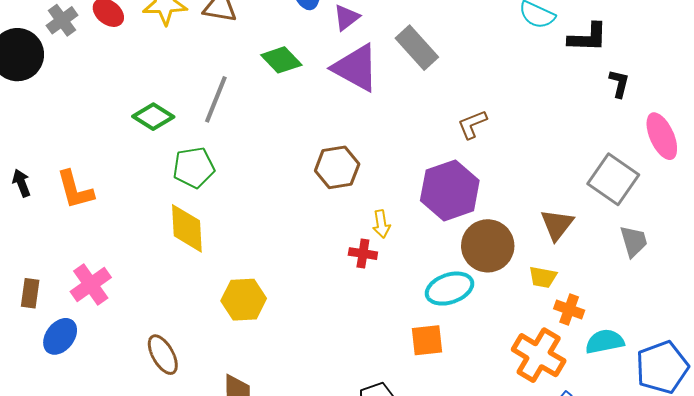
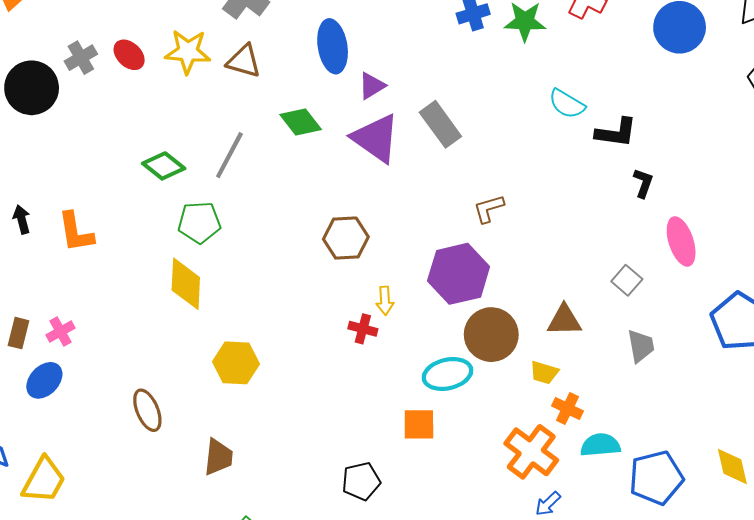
gray square: (613, 179) -> (627, 280), size x0.6
brown triangle: (557, 225) -> (564, 320), turned 45
pink cross: (91, 284) -> (60, 331), moved, size x0.7

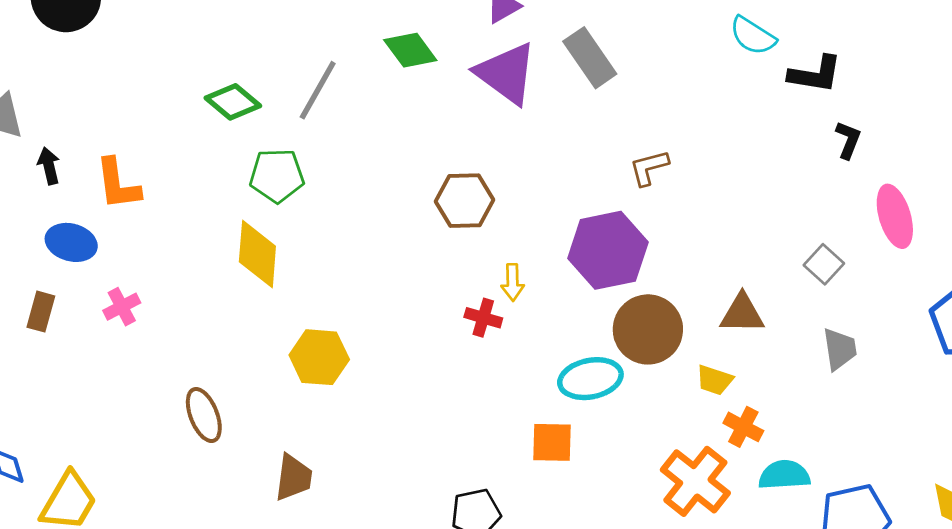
pink cross: (60, 331) -> (122, 307), moved
blue ellipse: (44, 380) -> (71, 242), moved, turned 60

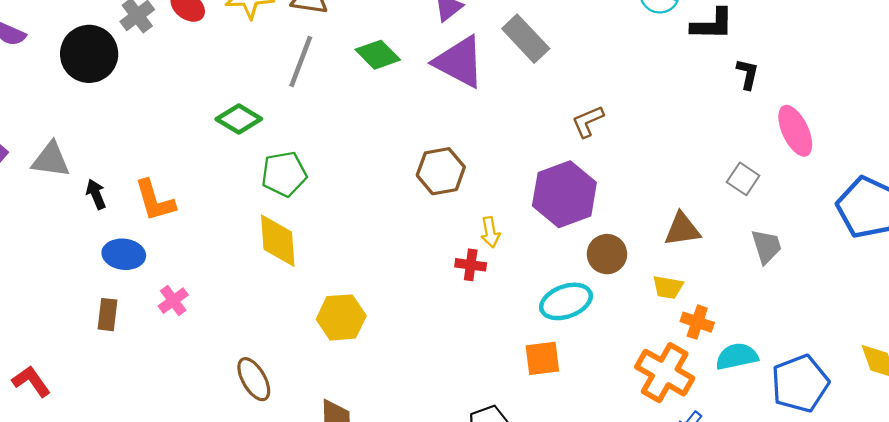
gray line: (318, 90) -> (301, 61), moved
brown circle: (648, 329) -> (607, 254), size x0.7

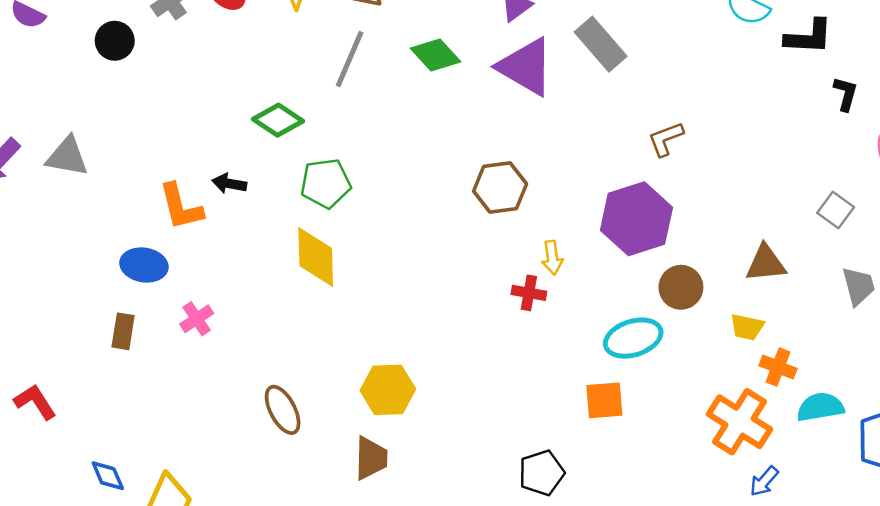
black circle: (89, 54) -> (115, 41), size x0.6
black arrow: (96, 194) -> (229, 183), moved, turned -60
yellow hexagon: (341, 317) -> (388, 390), moved

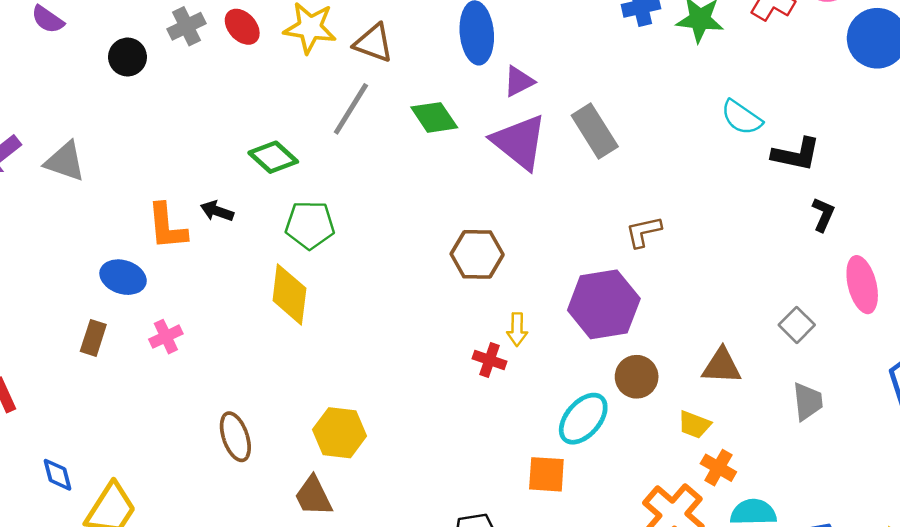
cyan ellipse: (633, 338) -> (583, 419), turned -40
brown trapezoid: (371, 458) -> (313, 496), turned 144

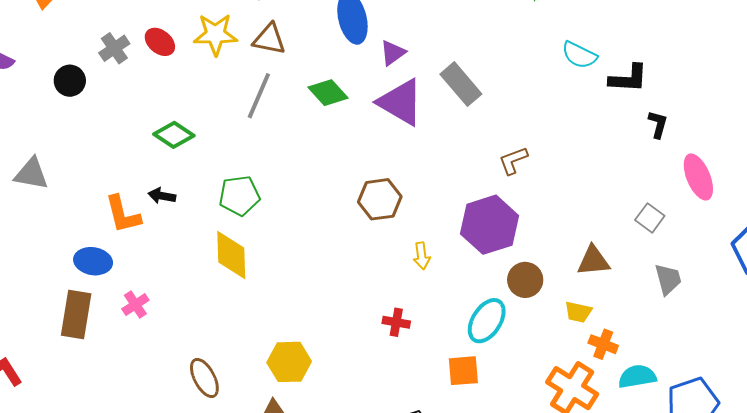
green diamond: (273, 157) -> (174, 135), moved
brown rectangle: (93, 338) -> (76, 315), size x1.6
red cross: (489, 360) -> (396, 322), moved

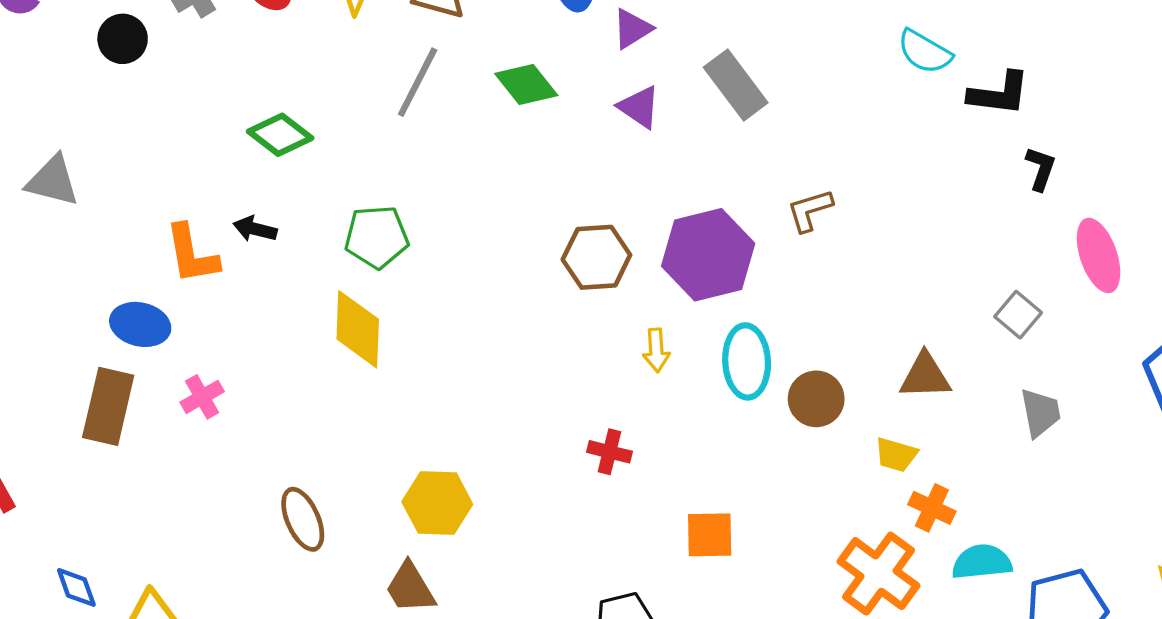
purple triangle: (401, 102) -> (639, 107), size x0.6
purple hexagon: (489, 225) -> (708, 255), moved
cyan ellipse: (487, 321) -> (747, 361), moved, turned -39

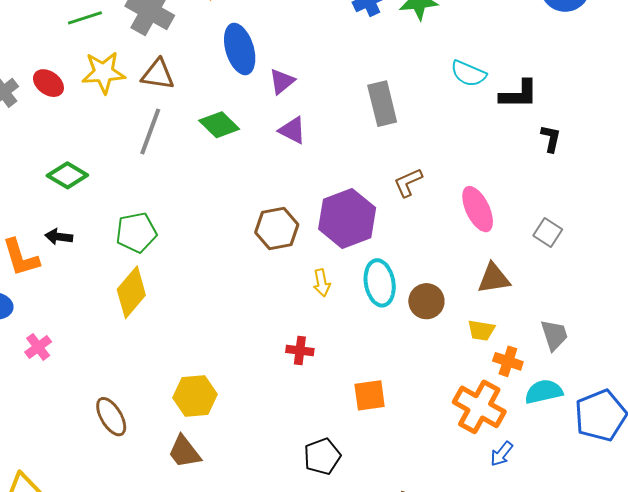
gray rectangle: (736, 85) -> (382, 104), moved, turned 30
pink ellipse: (1099, 255) -> (478, 209), moved
yellow diamond: (358, 329) -> (131, 292), turned 45
gray trapezoid: (1040, 413) -> (554, 335), moved

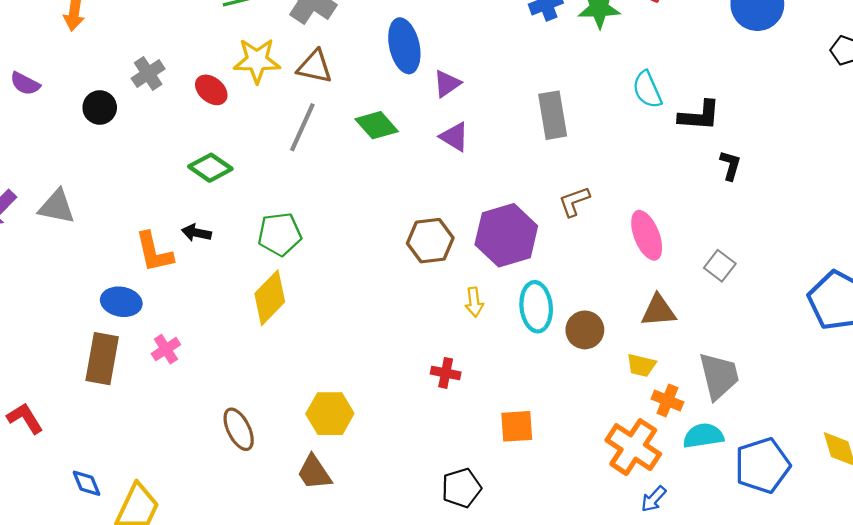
cyan semicircle: (468, 74) -> (647, 90), turned 39
red ellipse: (48, 83) -> (211, 90), moved
gray trapezoid: (554, 335) -> (719, 376), size x1.4

